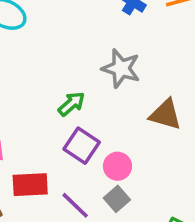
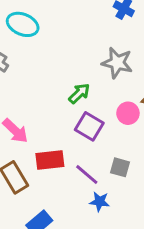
pink circle: (117, 166) -> (128, 113), moved
gray square: (117, 199) -> (120, 167), turned -30

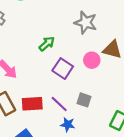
green arrow: (79, 93) -> (47, 44), moved
red rectangle: (50, 160) -> (32, 104), moved

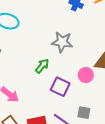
gray star: (86, 22) -> (62, 42), moved

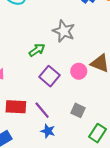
gray square: (84, 113) -> (78, 110), moved

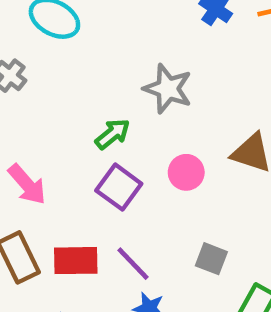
pink circle: (79, 71) -> (186, 172), moved
purple square: (50, 76) -> (119, 187), moved

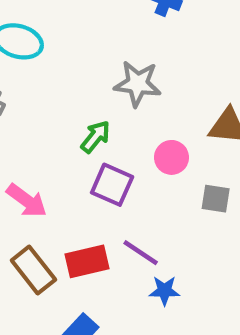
gray square: (211, 259) -> (216, 199), moved

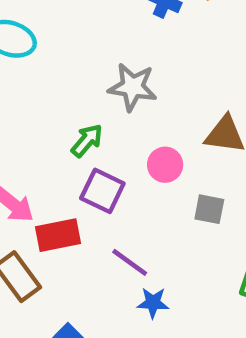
red rectangle: (87, 261) -> (58, 235), moved

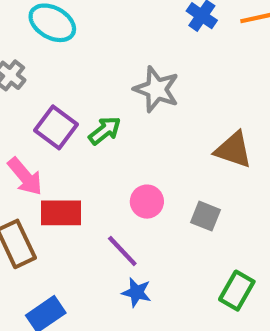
pink circle: (165, 165) -> (147, 202), moved
purple square: (102, 191) -> (56, 127), moved

